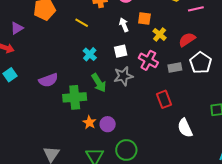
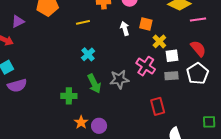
yellow line: (82, 23) -> (83, 22), turned -48
red semicircle: (187, 40) -> (198, 49), moved, turned 78
white square: (121, 51) -> (172, 56), moved
purple semicircle: (48, 80) -> (17, 85), moved
green cross: (75, 97) -> (69, 96), size x0.7

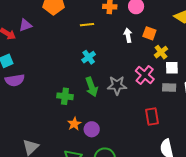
purple triangle: (18, 21) -> (25, 25), moved

